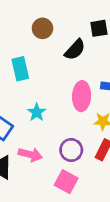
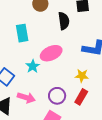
black semicircle: (75, 50) -> (64, 21), turned -54
pink ellipse: (82, 96) -> (51, 53), moved, turned 60

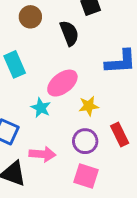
yellow star: (82, 76) -> (89, 106), moved
red rectangle: (81, 97) -> (120, 134), turned -42

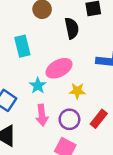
red rectangle: (120, 134) -> (99, 119), turned 54
pink arrow: (42, 154) -> (42, 115), moved, turned 70

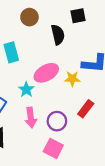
yellow star: (77, 91) -> (72, 79), moved
red rectangle: (99, 119) -> (86, 109), moved

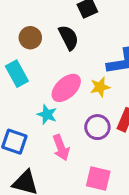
brown circle: (29, 17) -> (30, 38), moved
purple circle: (57, 121) -> (97, 127), moved

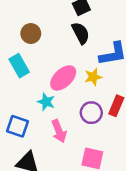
black semicircle: (69, 38) -> (81, 33), moved

